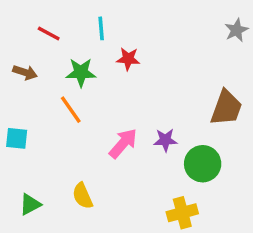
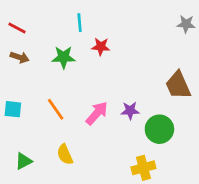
gray star: (236, 30) -> (186, 24), turned 30
red line: (49, 34) -> (17, 28), moved
brown trapezoid: (226, 108) -> (178, 85), turned 136
orange line: (71, 110) -> (56, 109), moved

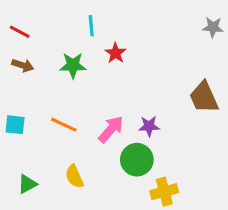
red star: (101, 47) -> (116, 53), turned 30
orange line: (56, 109) -> (64, 125), turned -30
green circle: (159, 129) -> (137, 160), moved

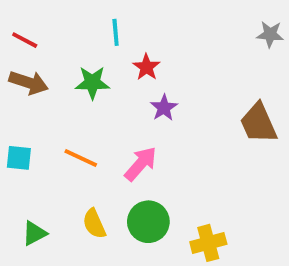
brown arrow: (23, 65) -> (29, 83), size x1.4
purple star: (149, 126) -> (164, 108), moved, turned -30
green circle: (137, 160) -> (148, 222), moved

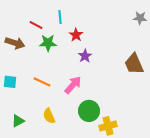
red line: (25, 40) -> (36, 25), moved
green circle: (148, 222) -> (89, 111), moved

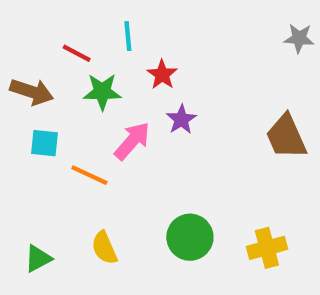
cyan square: (10, 82) -> (44, 143), moved
pink arrow: (73, 85) -> (132, 141), moved
yellow cross: (108, 126) -> (267, 248), moved

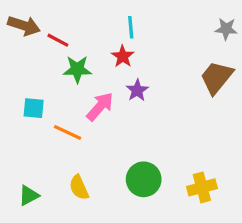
cyan line: (128, 36) -> (131, 27), moved
brown arrow: (32, 92) -> (24, 26), moved
brown trapezoid: (286, 137) -> (216, 77), moved, turned 63

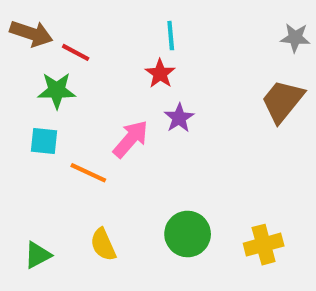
green star: (77, 69) -> (57, 90), moved

